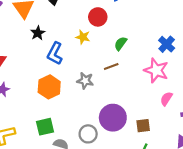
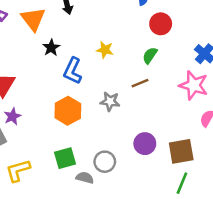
red circle: (98, 17) -> (161, 24), moved
purple circle: (113, 118) -> (145, 144), size x0.7
brown square: (143, 126) -> (181, 151), size x1.5
gray circle: (88, 134) -> (105, 162), moved

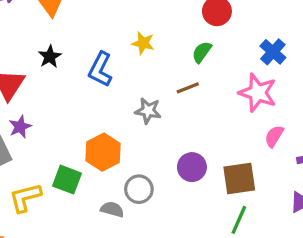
black star: (51, 48) -> (50, 57), moved
orange hexagon: (68, 111) -> (103, 152), moved
green square: (65, 158) -> (67, 180), moved, turned 35

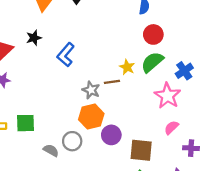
yellow star: (143, 43) -> (127, 67), moved
green semicircle: (202, 52) -> (152, 62), moved, size x1.5
brown line: (188, 88) -> (112, 82), moved
orange hexagon: (103, 152) -> (91, 117), moved
green square: (67, 180) -> (26, 123), turned -36

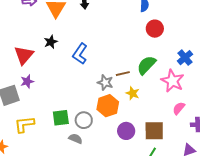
green semicircle: (152, 62) -> (146, 65), moved
yellow star: (127, 67) -> (133, 93), moved
green square: (26, 123) -> (61, 118), moved
purple circle: (111, 135) -> (126, 131), moved
gray circle: (72, 141) -> (84, 120), moved

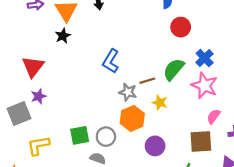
black star: (51, 42) -> (63, 36), moved
blue L-shape: (80, 54) -> (111, 61), moved
blue cross: (185, 58) -> (205, 58), moved
brown square: (154, 131) -> (201, 142), moved

